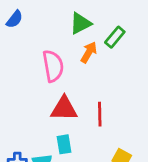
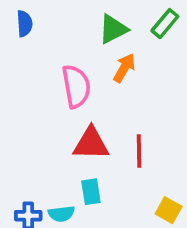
blue semicircle: (15, 19) -> (24, 24), turned -42
green rectangle: (115, 37) -> (165, 24), moved

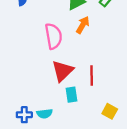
red triangle: (91, 144) -> (63, 71), turned -45
cyan rectangle: (91, 192) -> (71, 95), moved

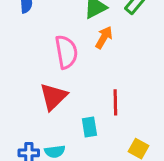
red triangle: (63, 71) -> (53, 97), moved

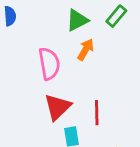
red triangle: (53, 97) -> (58, 107), moved

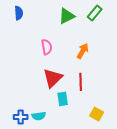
orange arrow: (86, 50) -> (83, 51), moved
pink semicircle: (49, 64) -> (47, 47), size x0.7

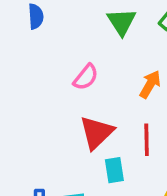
green triangle: (67, 16) -> (122, 22), turned -36
pink semicircle: (47, 47) -> (86, 77), turned 49

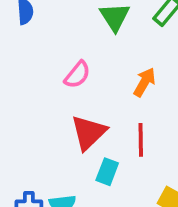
cyan rectangle: (114, 170) -> (107, 172), turned 30

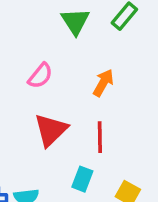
cyan rectangle: (107, 172) -> (82, 179), moved

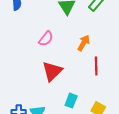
red line: (100, 137) -> (96, 66), moved

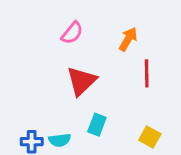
cyan rectangle: (71, 101) -> (97, 125), moved

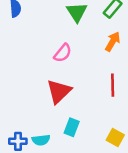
pink semicircle: (72, 33) -> (63, 53), moved
orange arrow: (128, 39) -> (113, 42), moved

